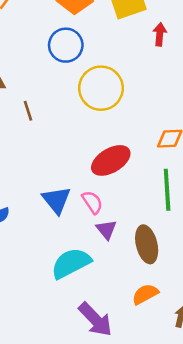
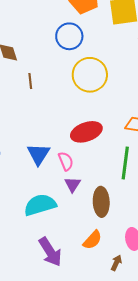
orange semicircle: (145, 294) -> (92, 240), turned 150

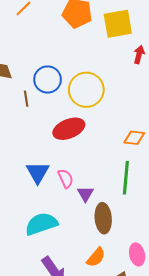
blue circle: (69, 36) -> (48, 79), moved
red ellipse: (86, 132) -> (69, 129), moved
purple triangle: (72, 184) -> (85, 194), moved

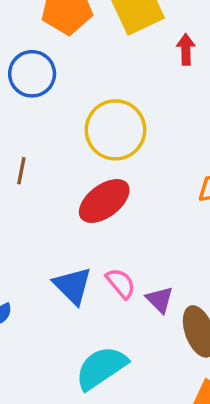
blue circle: (48, 79) -> (32, 74), moved
brown line: (26, 99) -> (21, 171), turned 35

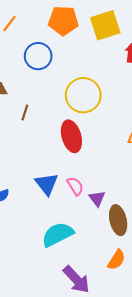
red ellipse: (104, 201) -> (71, 136), turned -76

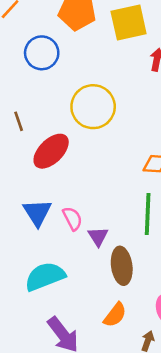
brown line: (25, 113) -> (19, 121), turned -42
red ellipse: (71, 136) -> (51, 151), moved, turned 56

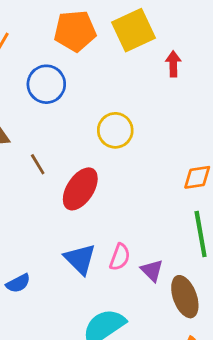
yellow circle: (93, 107) -> (115, 130), size x0.7
pink semicircle: (72, 218) -> (120, 257), turned 60

